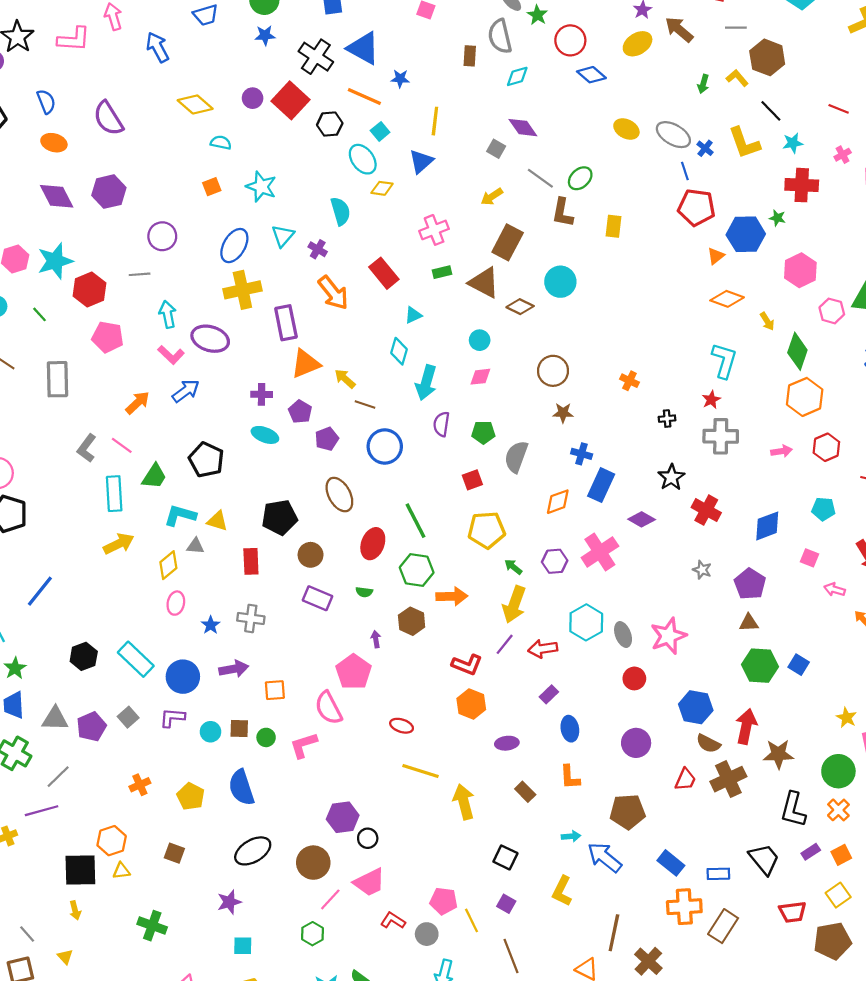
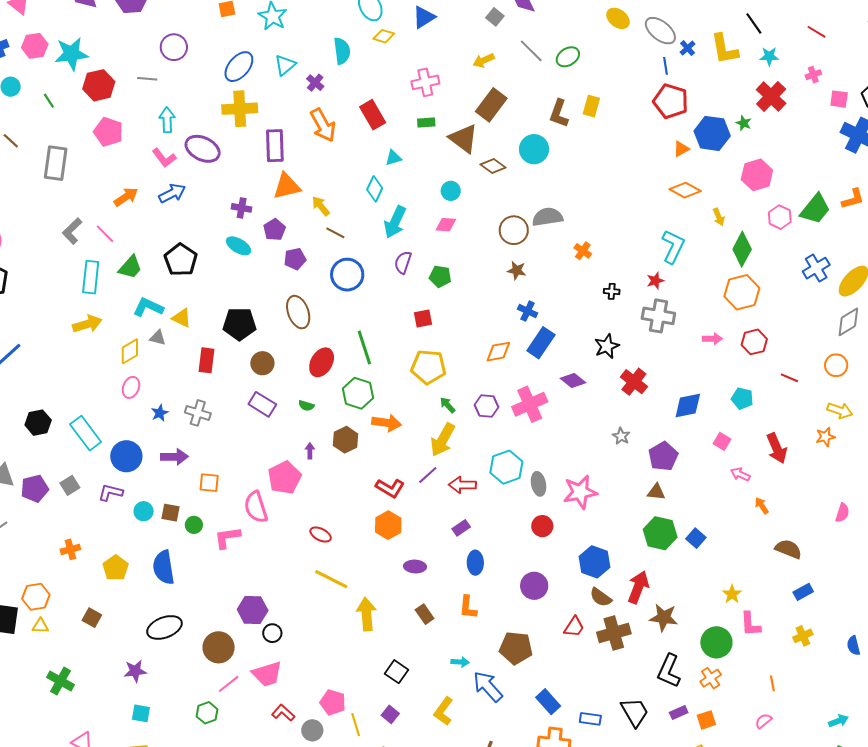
red cross: (802, 185) -> (771, 96), turned 32
brown L-shape: (562, 213) -> (559, 113), moved
gray semicircle: (516, 457) -> (547, 217), moved, turned 52

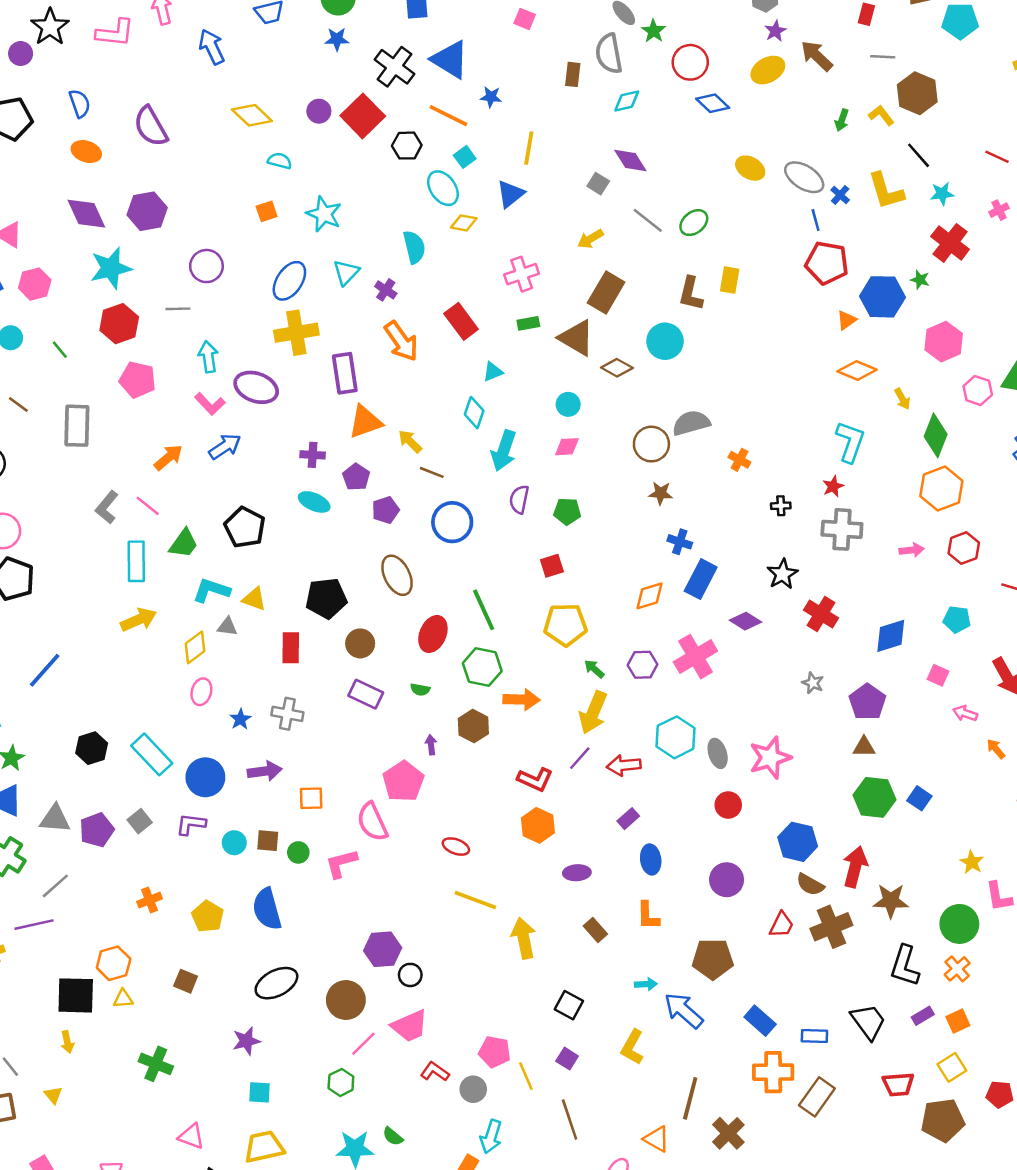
cyan star: (71, 54) -> (111, 268), moved

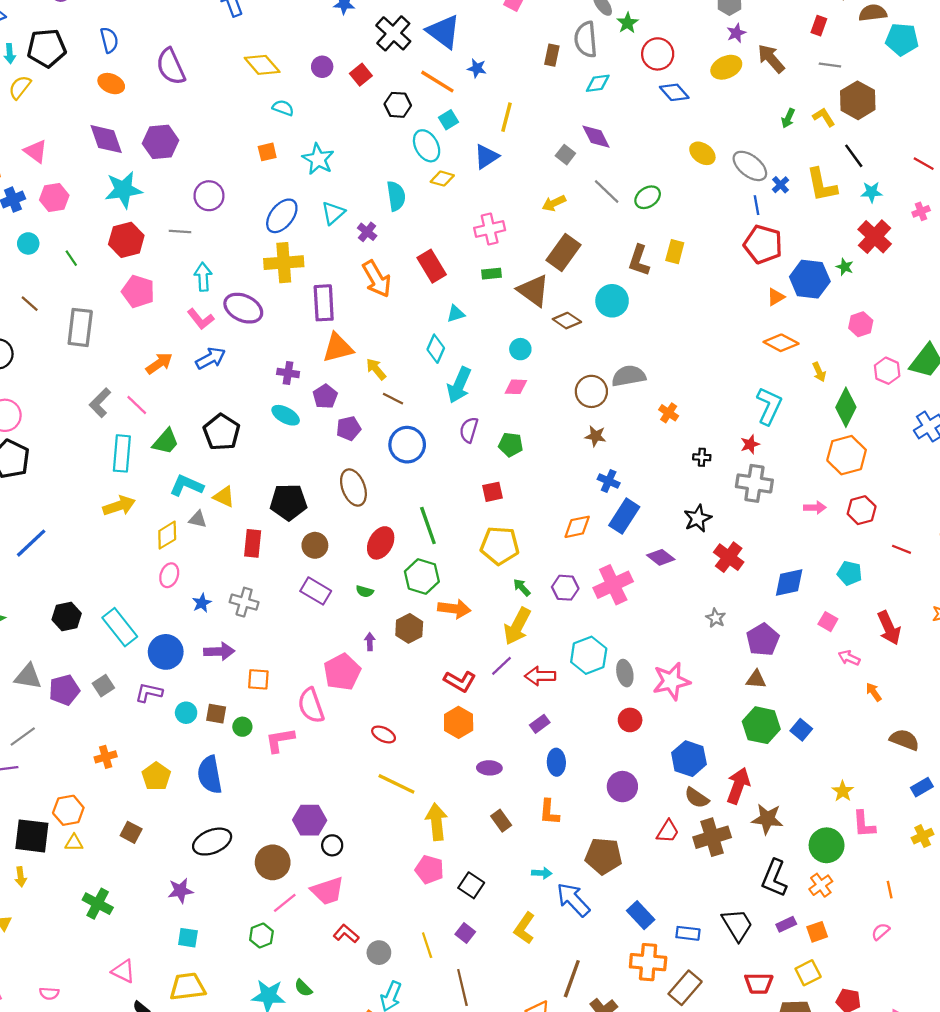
red square: (363, 116) -> (361, 75), size x0.6
pink hexagon: (944, 342) -> (861, 324), size x0.7
pink pentagon: (495, 1052) -> (429, 870), moved

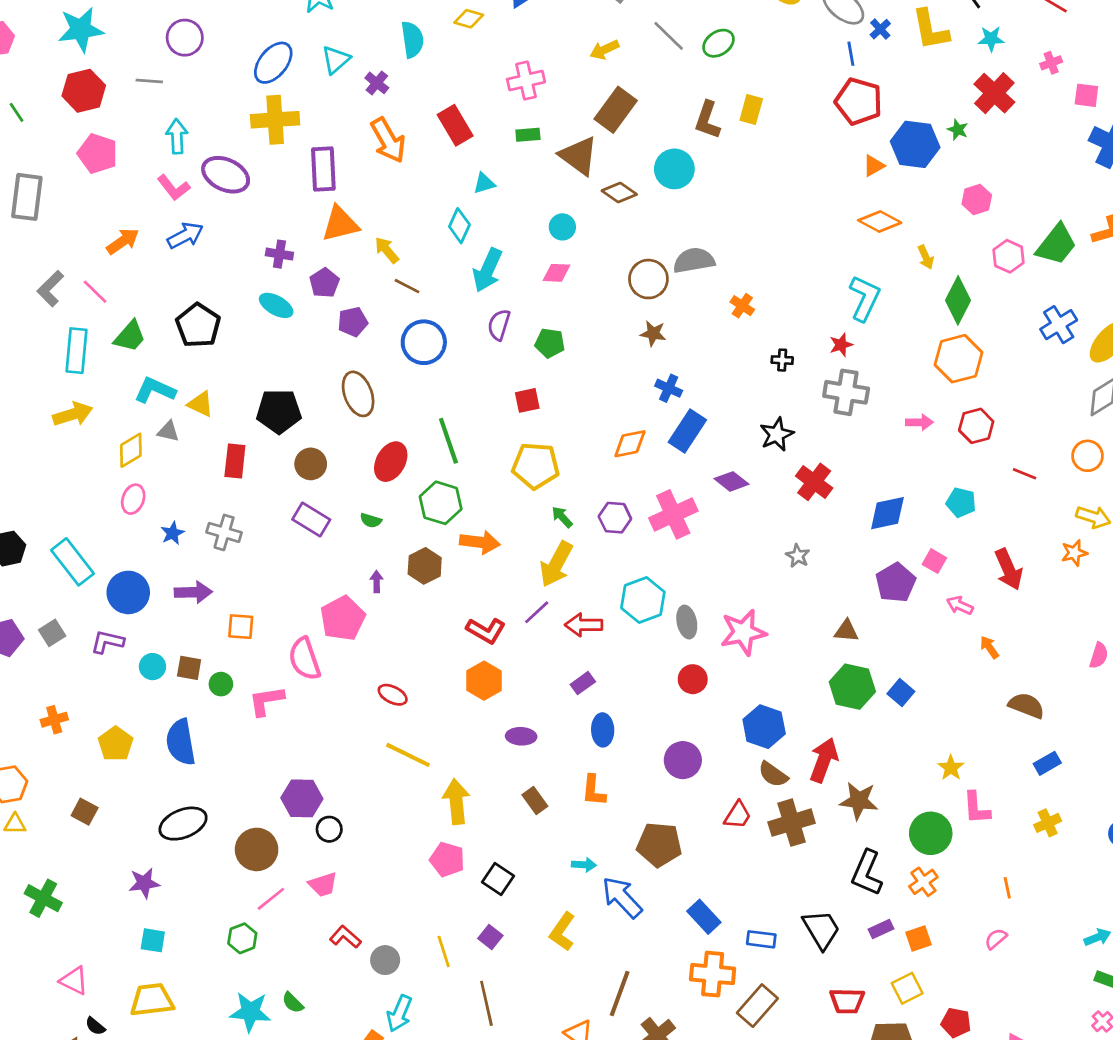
purple pentagon: (763, 640) -> (896, 583), moved
pink trapezoid: (327, 891) -> (323, 885), size x0.7

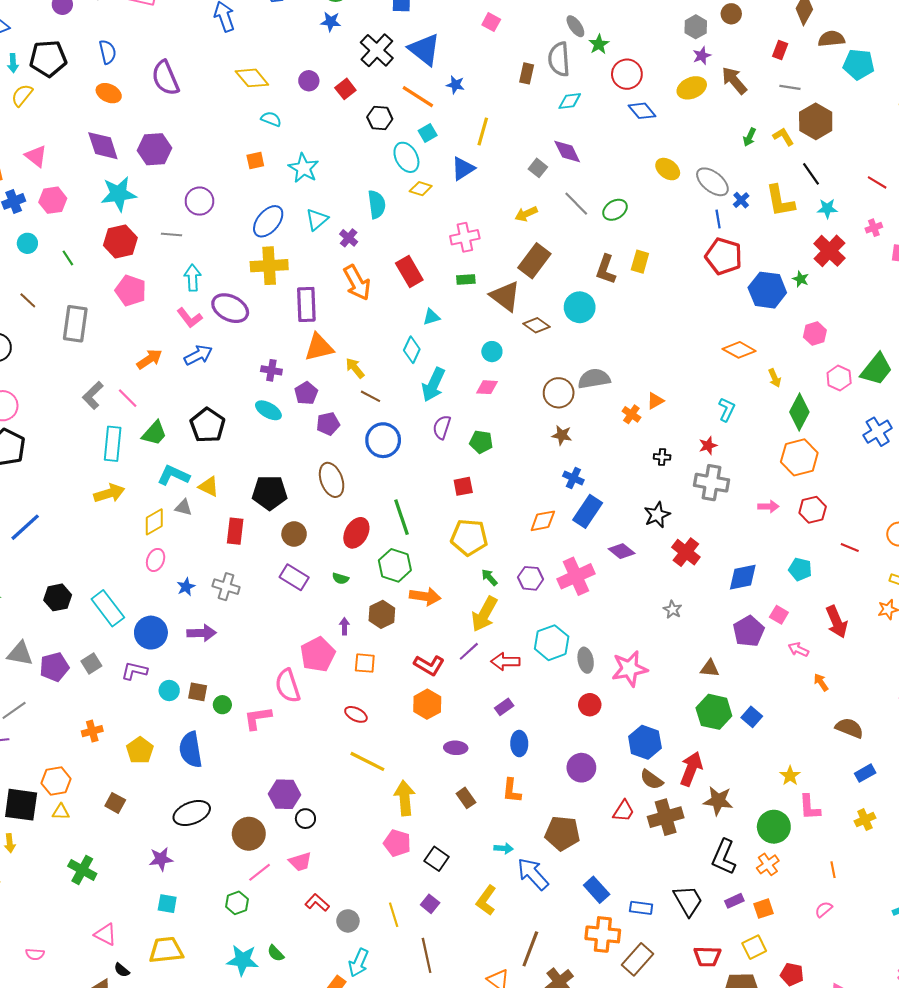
orange triangle: (874, 166) -> (655, 401), moved
cyan L-shape: (865, 298) -> (727, 409), size x0.7
orange square: (241, 627) -> (365, 663), moved

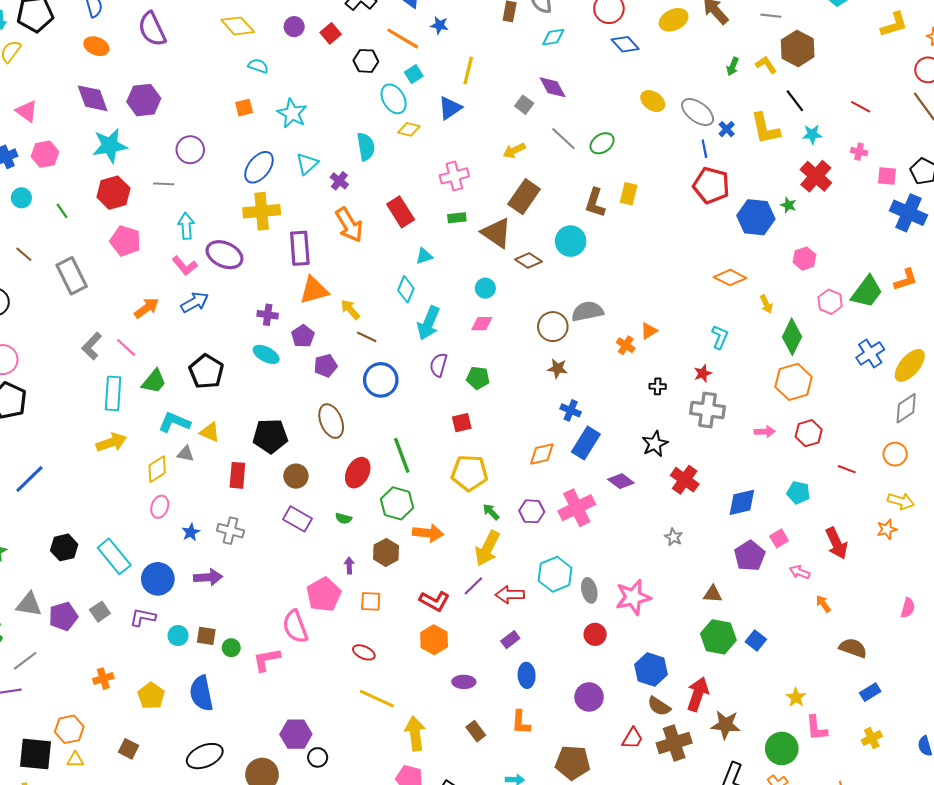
pink cross: (874, 228) -> (859, 152), turned 35
gray rectangle: (75, 324) -> (72, 276), turned -32
pink square: (779, 615) -> (779, 538), turned 30

